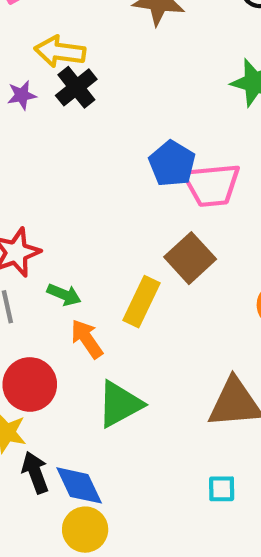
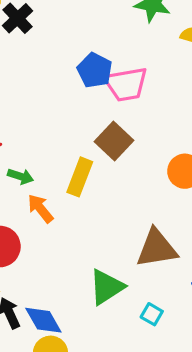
green triangle: (120, 404) -> (107, 287), moved
cyan square: (222, 489) -> (152, 314), turned 35

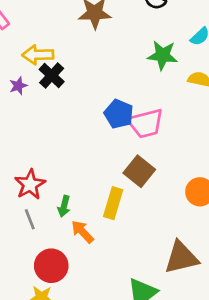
green arrow: (21, 176) -> (64, 206), turned 90

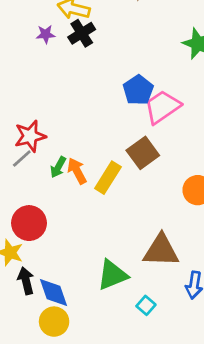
pink trapezoid: (146, 123) -> (162, 107), turned 144
gray line: (30, 219) -> (22, 159), moved, turned 54
orange arrow: (82, 232) -> (77, 171), moved

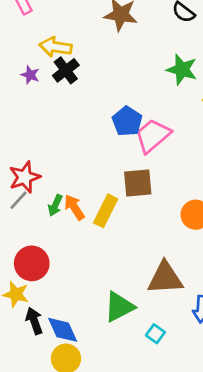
purple star: (46, 34) -> (30, 75), turned 30
brown square: (143, 153) -> (138, 183), turned 36

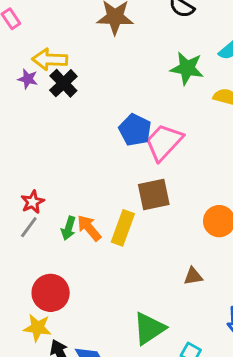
purple star: (30, 75) -> (28, 79), moved
red star: (25, 177) -> (32, 202), size x0.7
brown triangle: (165, 278) -> (193, 276), moved, size x0.5

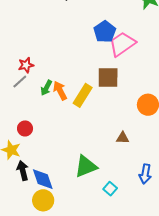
red circle: (51, 293) -> (25, 128), size x0.6

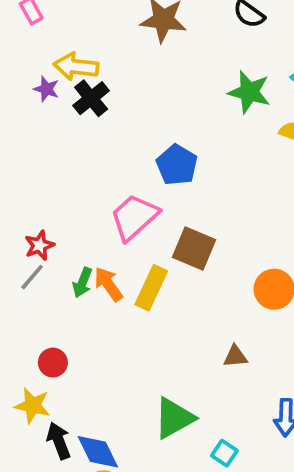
pink trapezoid: (122, 44) -> (134, 217), moved
brown square: (108, 77) -> (194, 249), turned 30

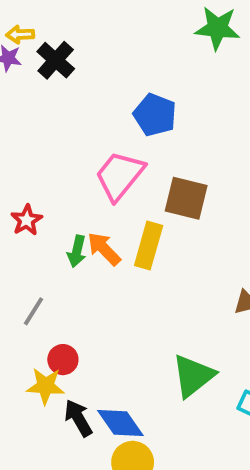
yellow arrow: (76, 67) -> (20, 35), moved, size x0.6
gray line: (32, 277) -> (33, 311), moved
red circle: (53, 363) -> (63, 360), moved

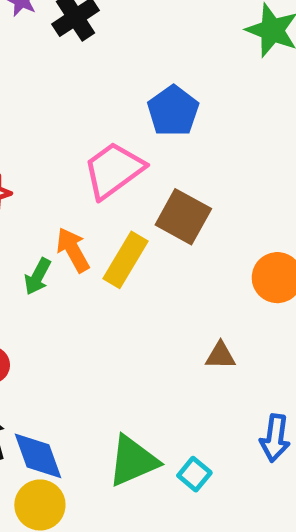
green arrow: (77, 251) -> (38, 277), moved
green triangle: (193, 376) -> (133, 461), moved

